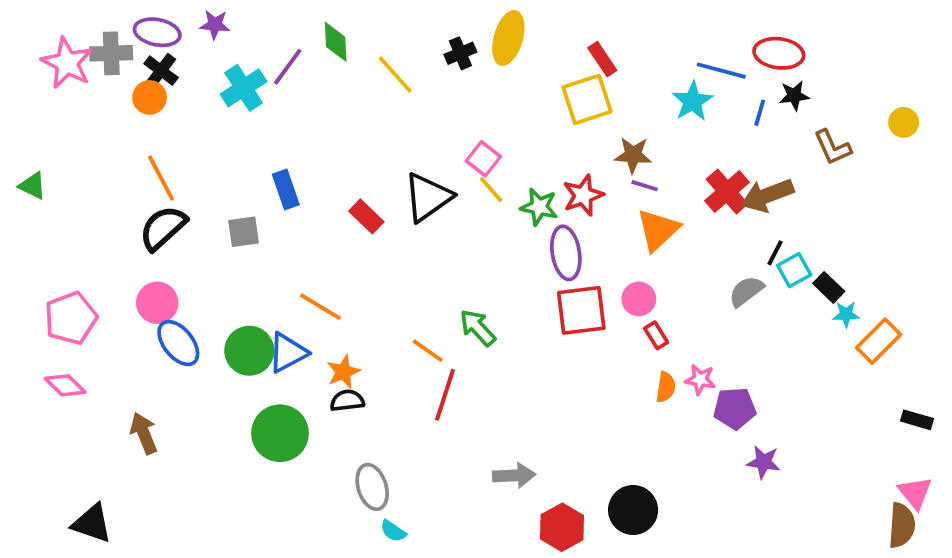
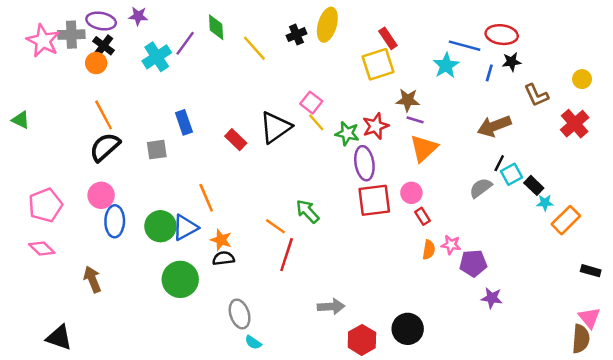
red cross: (727, 191) -> (575, 124), moved
orange line: (320, 307) -> (206, 198), turned 36
blue ellipse: (178, 343) -> (115, 221), turned 40
orange star: (343, 372) -> (221, 240), turned -30

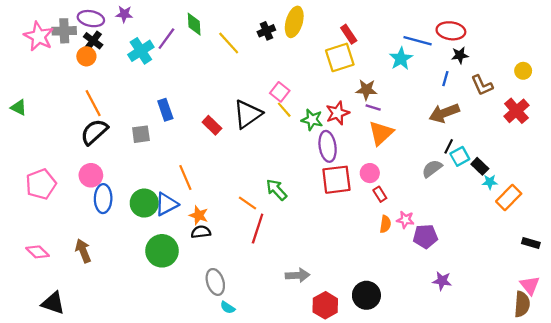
blue line: (489, 73) -> (445, 79), moved
pink diamond: (42, 248) -> (38, 252), moved
purple star: (492, 298) -> (442, 281), moved

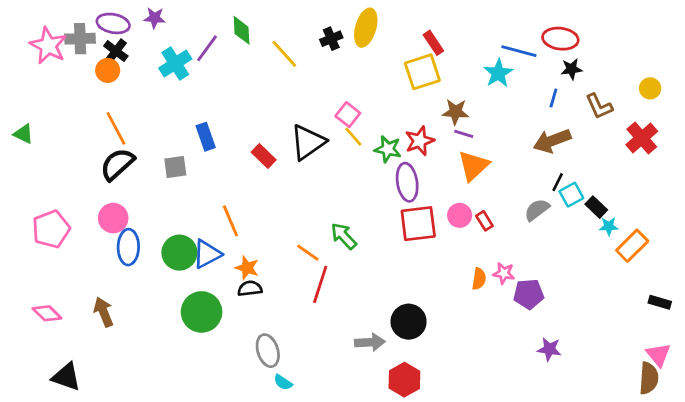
red rectangle: (380, 194) -> (484, 221), moved
black circle: (366, 295) -> (409, 322), moved

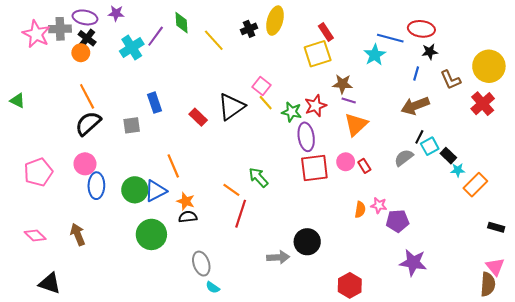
yellow circle: (650, 88) -> (489, 66), size x2.0
purple star: (549, 349) -> (413, 263), size x1.5
red hexagon: (404, 380) -> (350, 285), moved

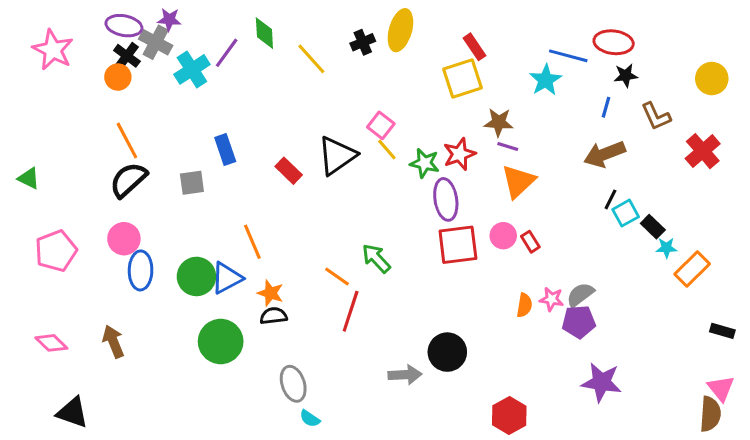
gray cross: (60, 29) -> (156, 42), moved, turned 30
yellow circle: (489, 66) -> (712, 79), moved, size x0.7
green triangle: (17, 101) -> (29, 178), moved
gray semicircle: (404, 158) -> (580, 295), moved

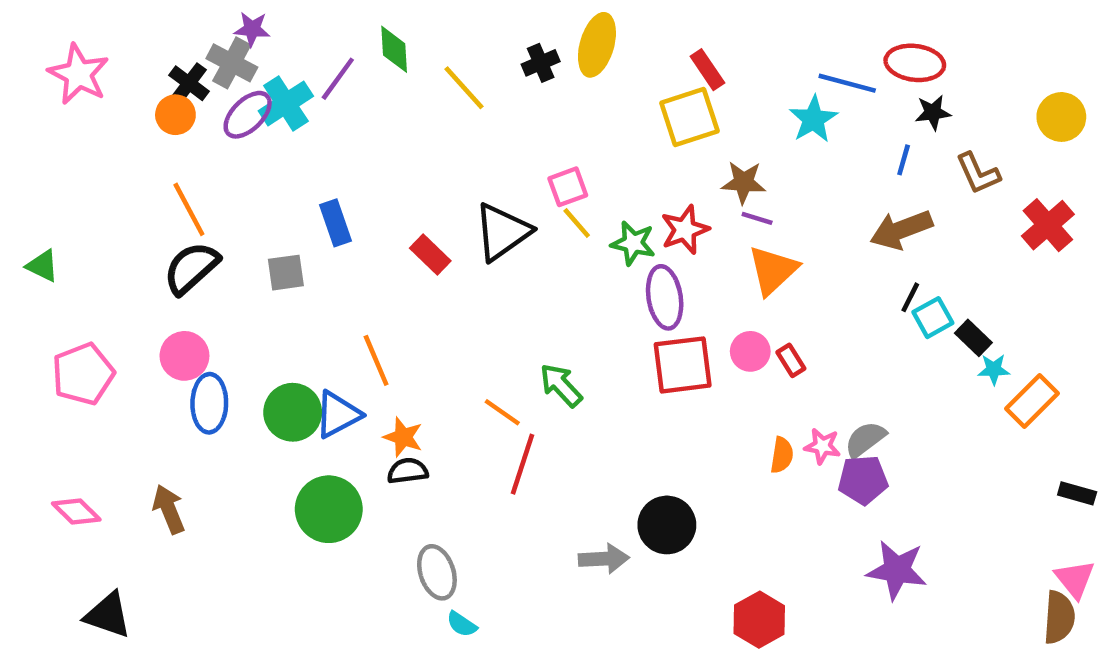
purple ellipse: (124, 26) -> (248, 115), moved, turned -56
pink square: (381, 125) -> (568, 187), turned 32

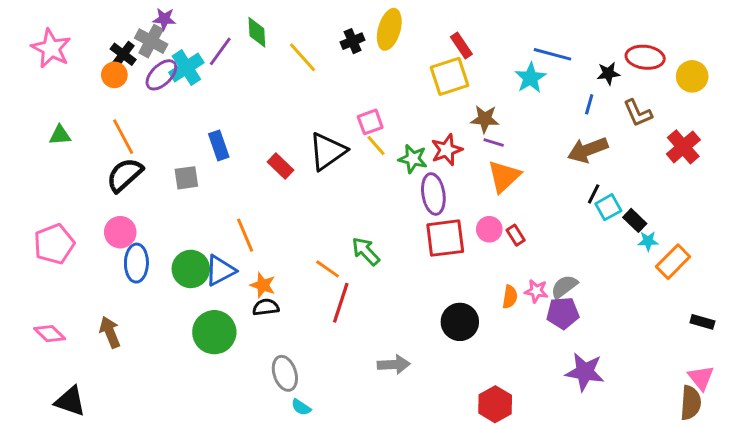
red ellipse: (915, 63) -> (645, 57), moved
green triangle: (42, 266) -> (60, 135), moved, turned -30
black circle: (667, 525) -> (460, 322), moved

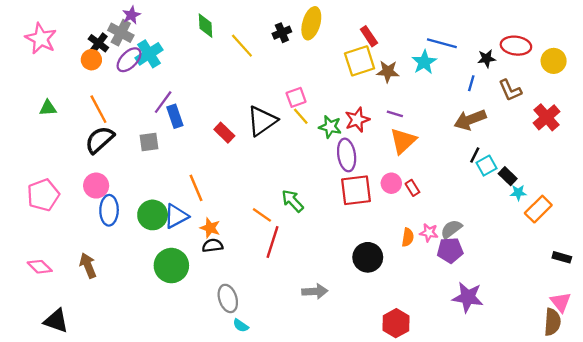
purple star: (164, 19) -> (131, 15), turned -30
purple line: (220, 51) -> (163, 102), moved
brown star: (485, 119) -> (388, 71), moved

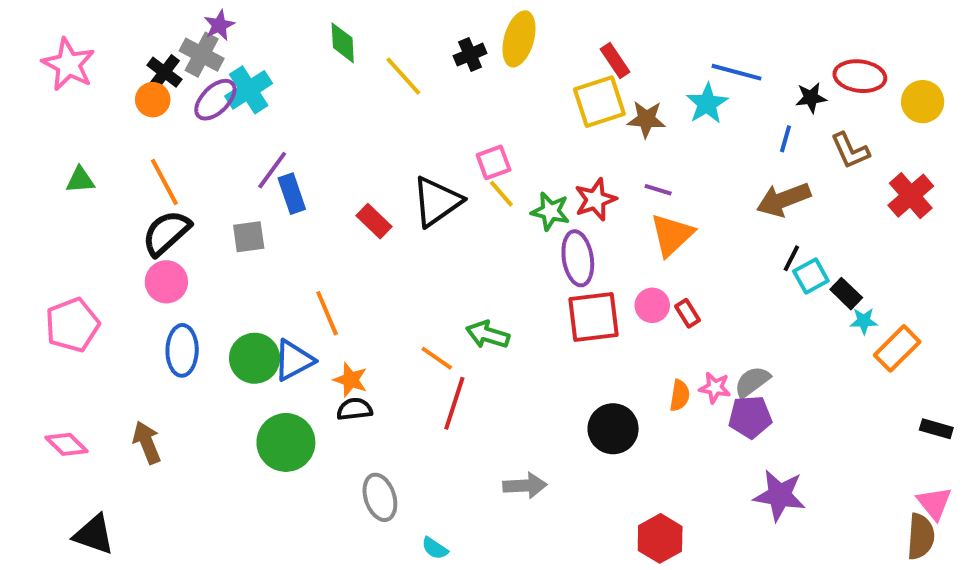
pink circle: (96, 186) -> (166, 282), moved
green arrow: (292, 201) -> (488, 335), turned -30
cyan semicircle: (241, 326) -> (435, 548), moved

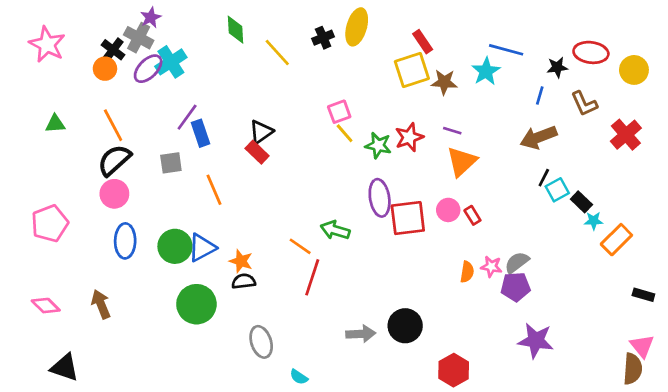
black triangle: (437, 202) -> (261, 132), moved, size x0.7
purple ellipse: (578, 258) -> (380, 198), moved
orange line: (327, 313) -> (214, 190), moved
black circle: (613, 429) -> (405, 326), moved

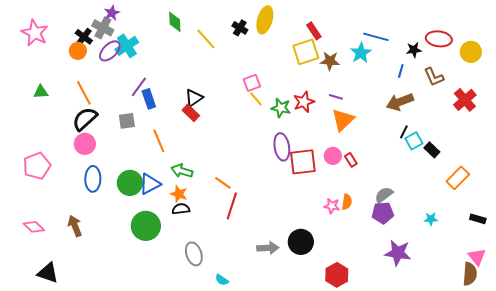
black cross: (323, 38) -> (240, 28), turned -35
cyan star: (594, 221) -> (431, 219), moved
green arrow: (335, 230) -> (182, 171), moved
pink star: (491, 267) -> (332, 206), moved

